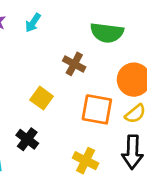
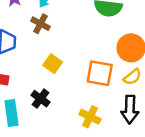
brown cross: (74, 64) -> (40, 24), moved

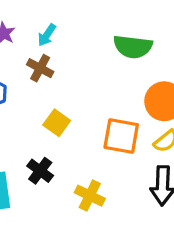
yellow cross: (90, 117) -> (90, 196), moved

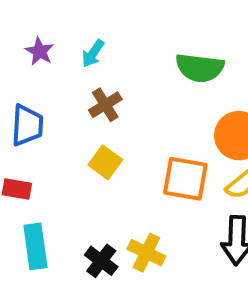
brown cross: (40, 68) -> (105, 105), moved, turned 30
black cross: (40, 171) -> (101, 261), moved

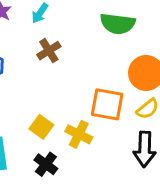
yellow square: (105, 162) -> (41, 127), moved
yellow cross: (146, 253) -> (79, 134), moved

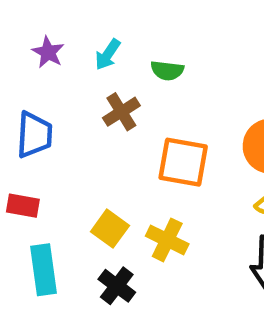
green semicircle: (118, 24) -> (167, 71), moved, size x0.6
orange square: (107, 104) -> (183, 162), moved

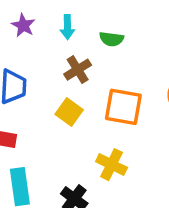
cyan arrow: (108, 54) -> (67, 27), turned -35
yellow square: (110, 229) -> (69, 112), moved

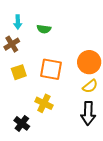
brown cross: (78, 70) -> (12, 44), moved
yellow square: (69, 112) -> (19, 72), turned 35

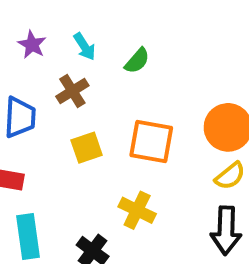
cyan arrow: (18, 22) -> (85, 47), turned -32
green semicircle: (44, 29) -> (137, 61), turned -56

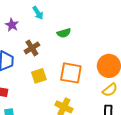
cyan arrow: (85, 47) -> (38, 13), moved
green semicircle: (137, 61) -> (64, 33), turned 32

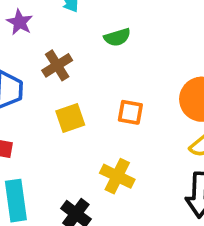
orange square: (71, 73) -> (130, 112), size x0.6

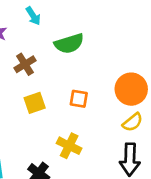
green semicircle: (117, 37) -> (69, 44), size x1.5

